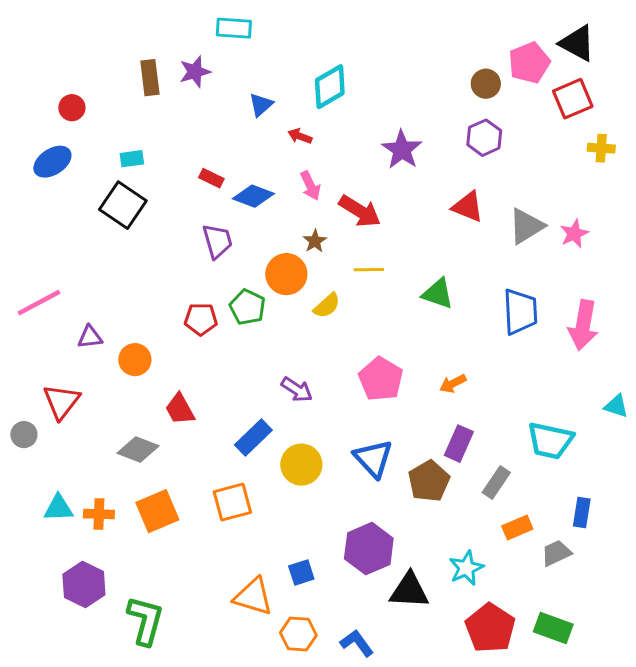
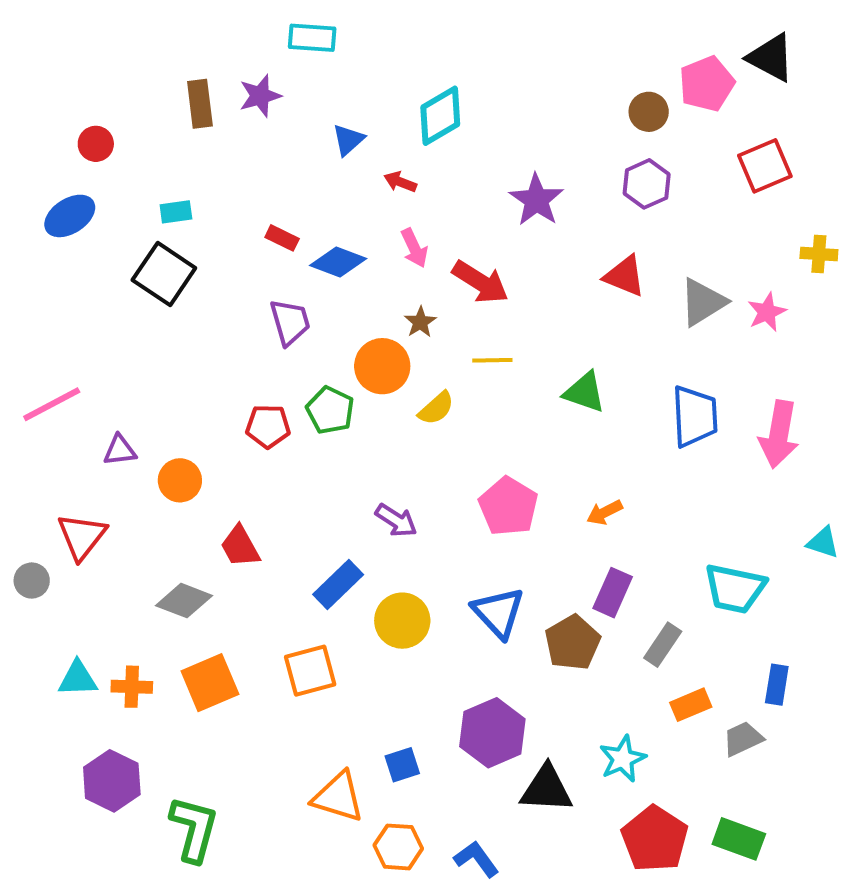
red square: (573, 99) -> (765, 166), moved
yellow cross: (601, 148) -> (819, 254), moved

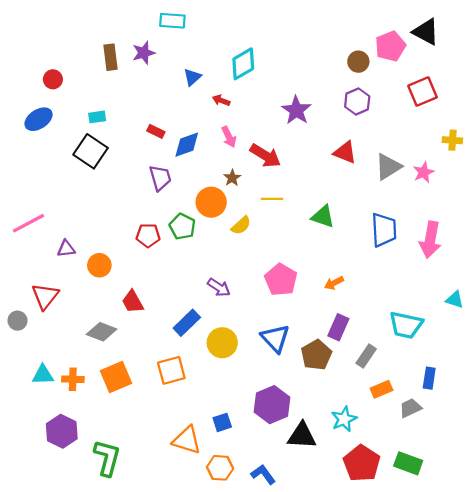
blue diamond: (338, 262) -> (187, 145), turned -40

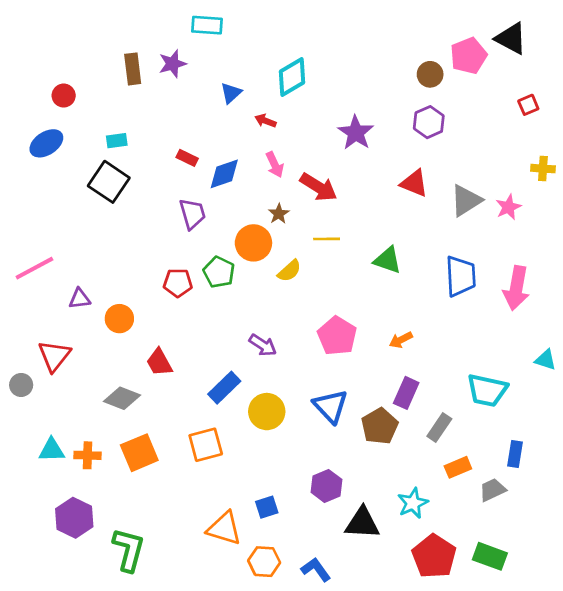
red square: (423, 92) -> (528, 105), moved, size x0.6
purple hexagon: (272, 405) -> (327, 486), size x0.7

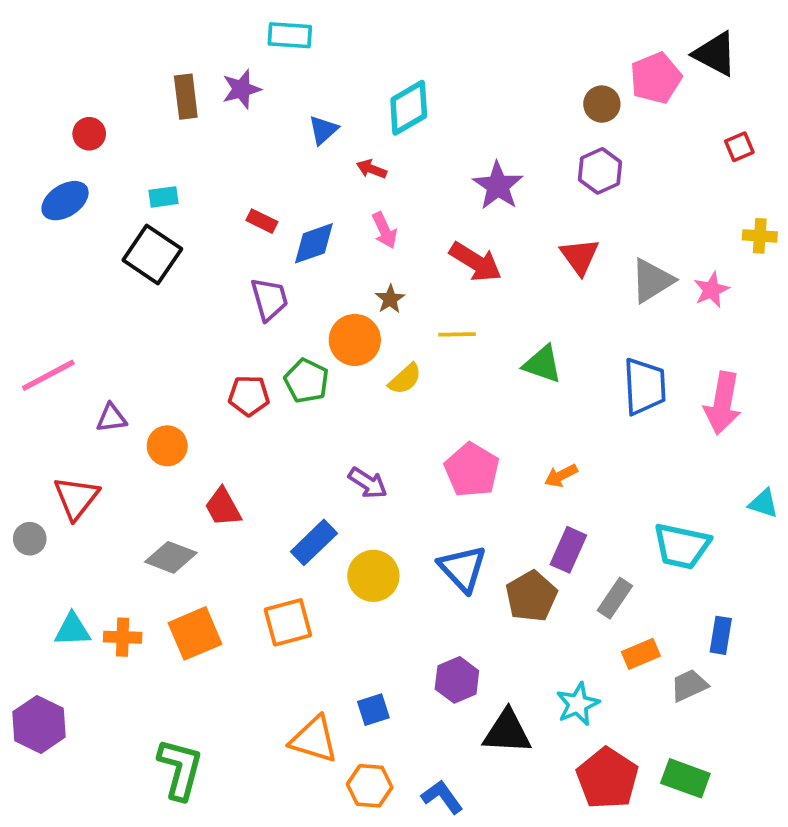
red triangle: (414, 183) -> (580, 256), turned 32
red arrow: (319, 187) -> (476, 262), moved
purple hexagon: (74, 518) -> (39, 724), moved

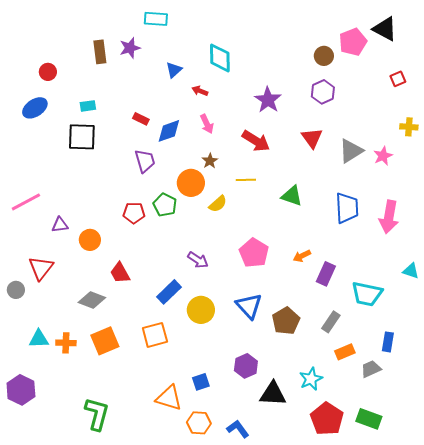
cyan diamond: (409, 108) -> (220, 58), turned -60
black square: (152, 254) -> (82, 137), turned -32
purple rectangle: (568, 550) -> (326, 274), moved

